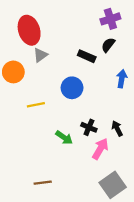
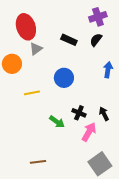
black rectangle: (87, 56) -> (69, 40), moved

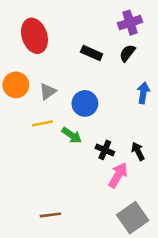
gray triangle: (36, 49) -> (48, 92), moved
green arrow: (57, 122) -> (72, 135), moved

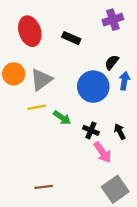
black rectangle: (92, 53) -> (71, 38), moved
black semicircle: (127, 53) -> (112, 62), moved
gray triangle: (48, 92) -> (41, 80), size x1.5
blue circle: (85, 103) -> (93, 87), moved, size x1.4
pink arrow: (118, 175) -> (102, 152), turned 115

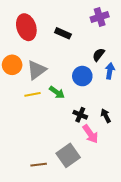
blue circle: (93, 87) -> (82, 76), size x0.7
green arrow: (62, 118) -> (57, 92), moved
gray square: (115, 189) -> (68, 155), moved

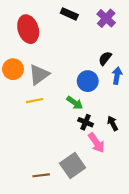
purple cross: (100, 17) -> (106, 18), turned -30
black rectangle: (63, 33) -> (69, 14), moved
green arrow: (57, 92) -> (75, 103), moved

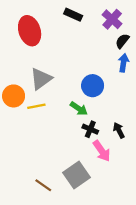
black semicircle: (105, 58) -> (122, 41), moved
orange circle: (13, 69) -> (14, 96), moved
blue arrow: (117, 76) -> (123, 63), moved
brown line: (41, 175) -> (43, 185), turned 42

